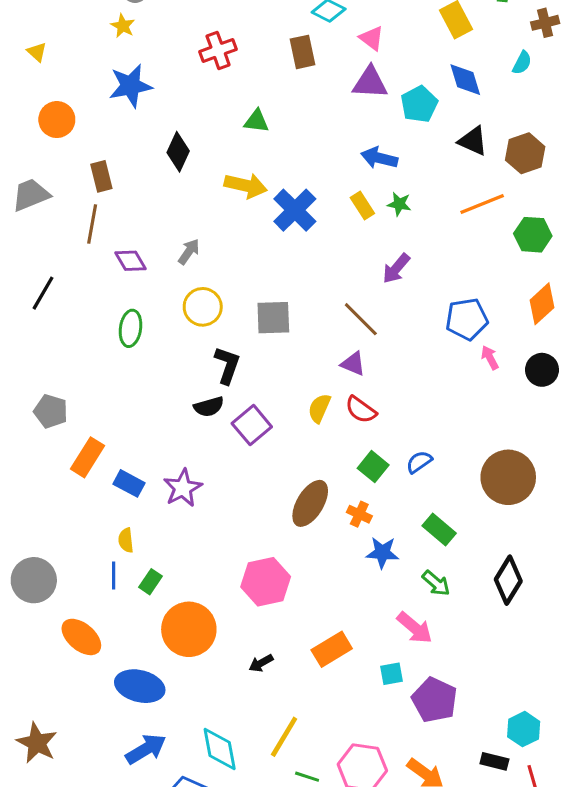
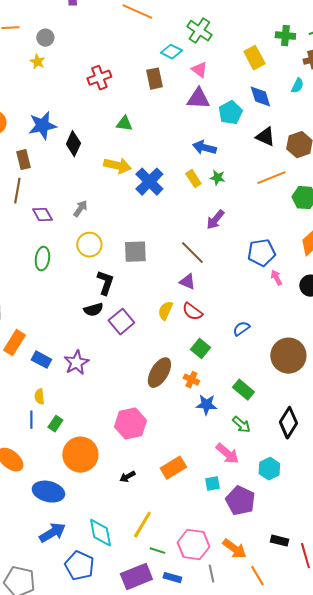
blue star: (131, 86) -> (42, 126), moved
blue semicircle: (419, 462) -> (241, 329), moved
cyan hexagon: (524, 729) -> (269, 469), moved

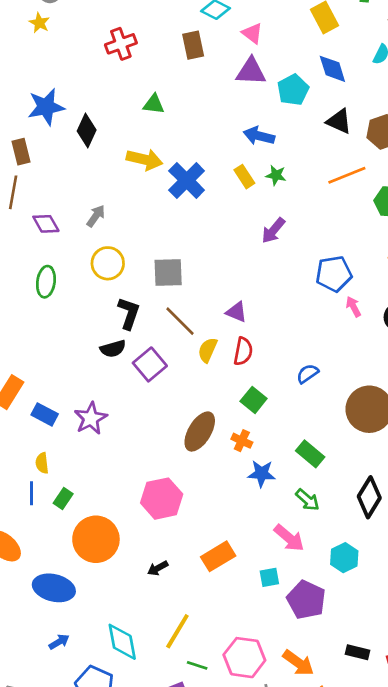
brown line: (192, 253) -> (180, 321), moved
red semicircle: (192, 312) -> (243, 351), turned -115
blue arrow: (52, 533) -> (59, 642), size x0.6

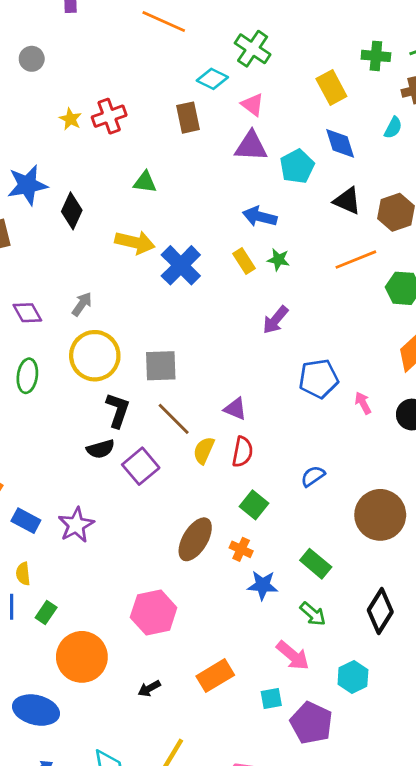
yellow star: (39, 23) -> (70, 119), moved
yellow circle: (108, 263) -> (95, 356), size x1.4
blue pentagon: (334, 274) -> (319, 379), moved

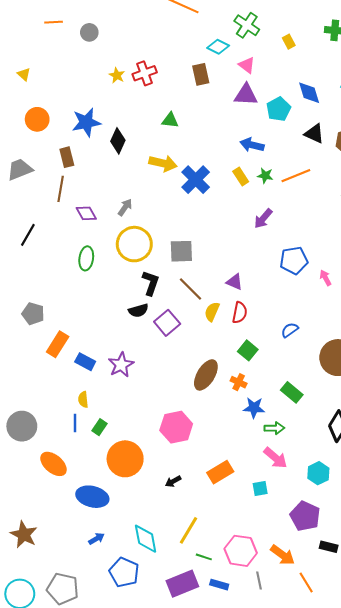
yellow rectangle: (331, 87) -> (289, 42), moved, size x0.6
orange line: (356, 260) -> (296, 176), moved
green arrow: (313, 614) -> (274, 428), moved, turned -42
purple pentagon: (311, 723) -> (305, 516), moved

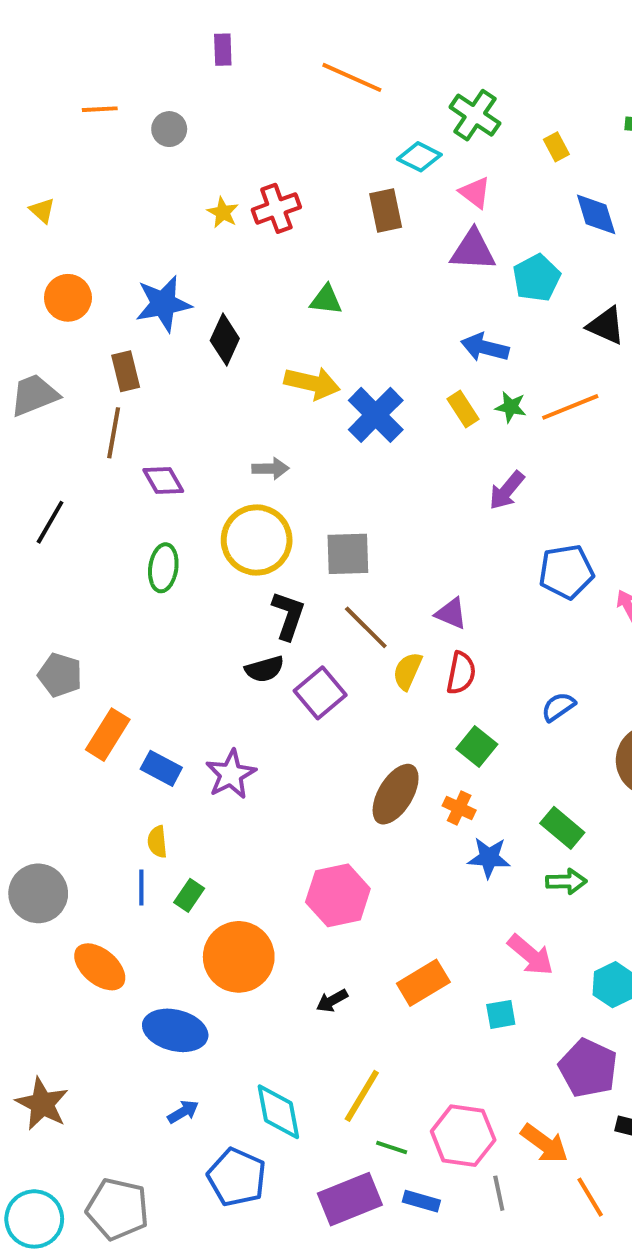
blue diamond: (309, 93) -> (596, 214), moved
gray arrow: (125, 207) -> (270, 469), moved, turned 54
green arrow: (274, 428) -> (566, 881), moved

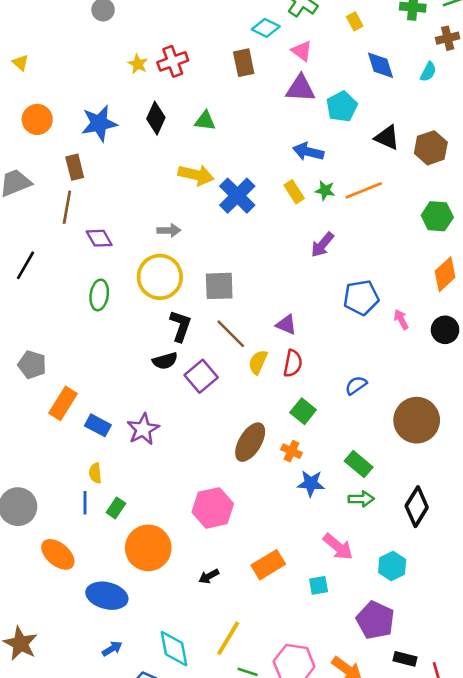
black diamond: (225, 339) -> (156, 118), moved

